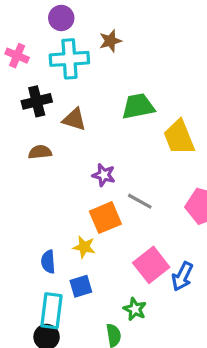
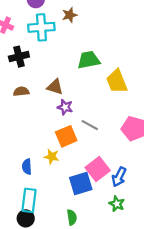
brown triangle: (74, 119) -> (55, 87), moved
blue square: (81, 286) -> (81, 184), moved, size x1.5
green star: (135, 309) -> (117, 204), moved

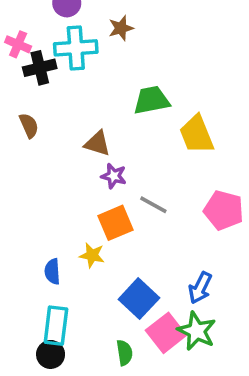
black cross: (19, 57) -> (40, 68), moved
brown semicircle: (21, 91) -> (29, 125), moved, turned 72
pink square: (98, 169) -> (166, 333), moved
blue square: (81, 184) -> (139, 299), turned -30
green star: (117, 204) -> (197, 331), size x1.5

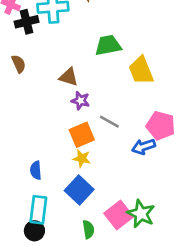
yellow star: (92, 255) -> (82, 158), moved
blue arrow: (200, 288) -> (144, 147), moved, turned 45
blue square: (139, 299) -> (79, 190), moved

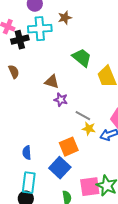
green trapezoid: (108, 45) -> (82, 58), turned 50
orange square: (82, 135) -> (69, 147), moved
yellow star: (82, 158) -> (89, 129), moved
pink square: (119, 215) -> (90, 187), turned 30

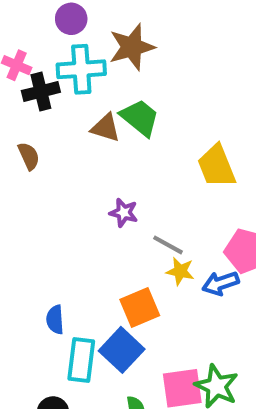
brown star: (65, 18) -> (132, 47), size x1.6
green trapezoid: (82, 58) -> (140, 118), moved
brown triangle: (52, 82) -> (105, 128), moved
cyan rectangle: (29, 183) -> (81, 360), moved

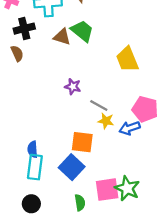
black cross: (41, 91) -> (24, 29), moved
orange square: (140, 308) -> (82, 142), turned 30
cyan rectangle: (81, 360) -> (35, 167), moved

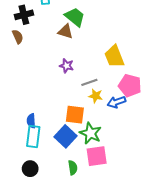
brown triangle: (62, 37) -> (65, 31), moved
yellow trapezoid: (127, 59) -> (114, 56), moved
gray line: (99, 106) -> (89, 82), turned -49
green star: (127, 188) -> (90, 133), moved

